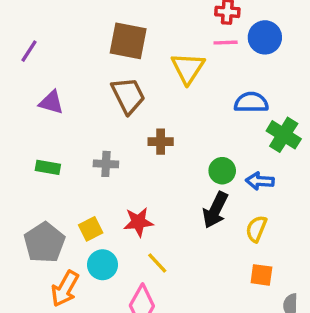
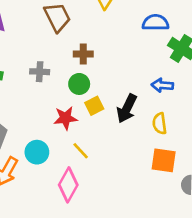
green circle: (222, 171) -> (79, 84), moved
yellow square: (91, 229) -> (94, 106), moved
yellow semicircle: (256, 229) -> (160, 124), turned -30
orange square: (261, 275) -> (164, 160), size x1.4

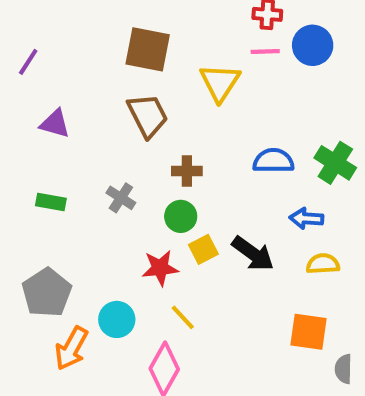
blue semicircle: (155, 23) -> (273, 161), moved
gray cross: (40, 72) -> (121, 198), turned 30
black arrow: (127, 109) -> (253, 253), turned -80
yellow semicircle: (160, 124) -> (323, 264), moved, turned 95

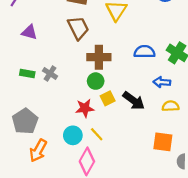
brown cross: (187, 171) -> (99, 57), size x1.5
gray cross: (121, 198) -> (50, 73), moved
cyan circle: (117, 319) -> (73, 135), moved

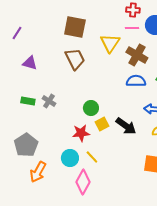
brown cross: (99, 57) -> (137, 55), moved, turned 30

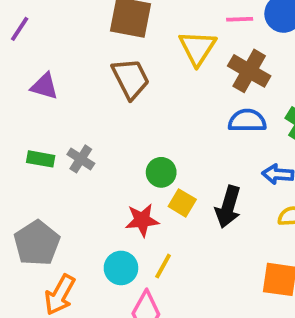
yellow square: (102, 124) -> (182, 203), turned -32
black arrow: (126, 126) -> (228, 207), turned 70
yellow line: (92, 157) -> (163, 266), turned 72

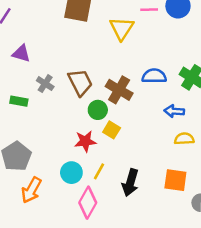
brown cross: (249, 71) -> (119, 90), moved
brown trapezoid: (131, 79) -> (80, 82), moved
gray cross: (81, 159) -> (45, 84), moved
black arrow: (228, 207) -> (130, 183), moved

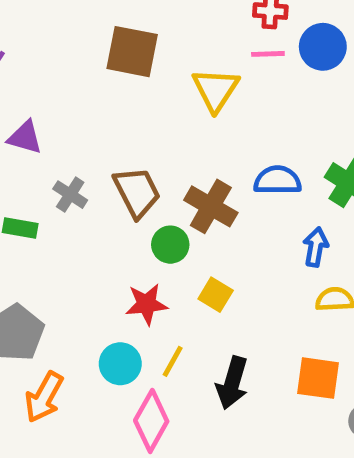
blue arrow: (174, 111) -> (316, 247), turned 96
yellow square: (112, 130) -> (216, 295), moved

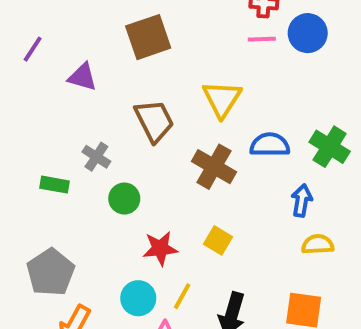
brown square: (132, 52) -> (148, 37), turned -30
yellow triangle: (216, 90) -> (222, 99), moved
purple triangle: (25, 137) -> (82, 77), moved
brown trapezoid: (137, 192) -> (154, 121), moved
green circle: (170, 245) -> (124, 199), moved

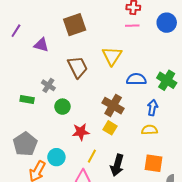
blue circle: (308, 33) -> (167, 23), moved
brown cross: (214, 167) -> (113, 106), moved
yellow semicircle: (318, 244) -> (149, 130), moved
cyan circle: (138, 298) -> (56, 157), moved

